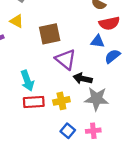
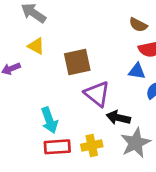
gray star: (96, 99) -> (136, 143), turned -30

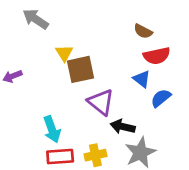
yellow triangle: (36, 46) -> (64, 53), moved, turned 30
blue triangle: (137, 71) -> (142, 79), turned 30

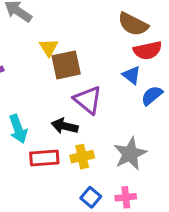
brown semicircle: (143, 31) -> (133, 24), size x1.5
black arrow: (123, 127) -> (65, 126), moved
cyan arrow: (52, 129) -> (18, 129), moved

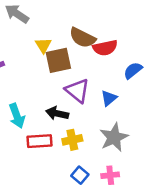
brown semicircle: (133, 24) -> (82, 38), moved
red semicircle: (148, 50) -> (105, 48), moved
blue triangle: (132, 75) -> (109, 98), moved, turned 42
blue semicircle: (152, 96) -> (133, 70), moved

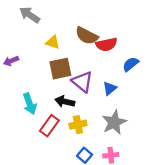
yellow triangle: (43, 45) -> (53, 42), turned -40
brown square: (58, 60) -> (60, 69), moved
red rectangle: (40, 141) -> (49, 126), turned -50

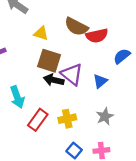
brown square: (60, 69) -> (49, 61), turned 30
black arrow: (65, 101) -> (54, 80), moved
gray star: (114, 122) -> (105, 116), size x0.7

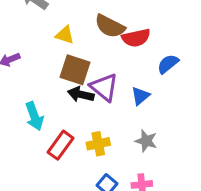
gray star: (105, 116) -> (146, 141), turned -30

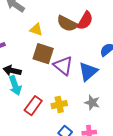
red semicircle: (136, 38) -> (85, 21), moved, turned -48
black arrow: (81, 94) -> (12, 71), moved
blue triangle: (140, 96) -> (88, 72), size x1.5

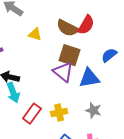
brown square: (43, 54) -> (69, 55), moved
blue triangle: (88, 72) -> (89, 78), turned 30

